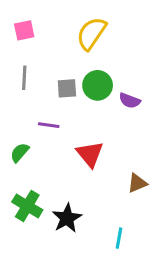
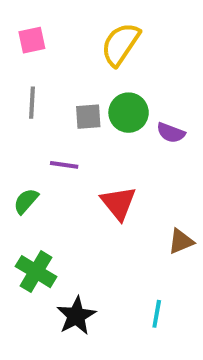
black star: (67, 218) -> (76, 316), moved

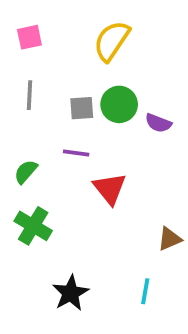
purple line: (64, 165) -> (76, 153), moved
green semicircle: (26, 201) -> (26, 172), moved
brown triangle: (181, 241) -> (170, 239), moved
green cross: (36, 272) -> (33, 226), moved

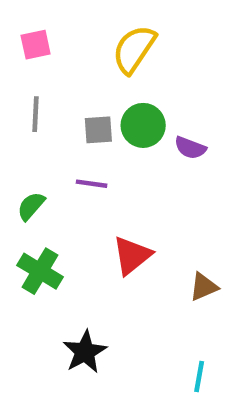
red triangle: (110, 188) -> (132, 255), moved, turned 30
cyan line: (145, 291) -> (199, 376), moved

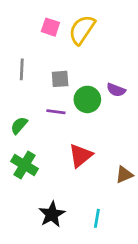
pink square: (36, 45) -> (50, 27), moved, turned 30
green circle: (143, 125) -> (87, 99), moved
cyan line: (199, 376) -> (97, 218), moved

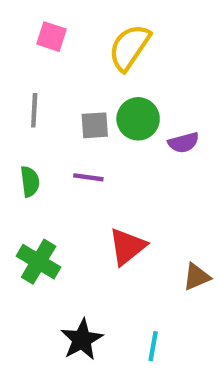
pink square: (50, 27) -> (52, 37), moved
purple semicircle: (116, 90) -> (184, 143), turned -36
green circle: (87, 99) -> (138, 119), moved
green semicircle: (19, 125) -> (30, 182), moved, turned 132

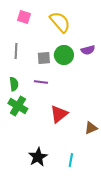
yellow semicircle: (129, 47) -> (60, 22), turned 105
purple semicircle: (184, 143) -> (88, 50), moved
green cross: (39, 262) -> (18, 106), moved

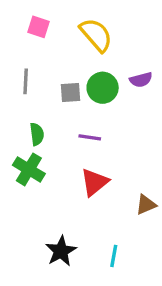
purple line: (41, 82) -> (90, 137), moved
green semicircle: (14, 84) -> (37, 134), moved

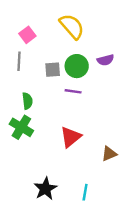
pink square: (38, 27) -> (27, 35), moved, turned 35
purple line: (90, 137) -> (73, 91), moved

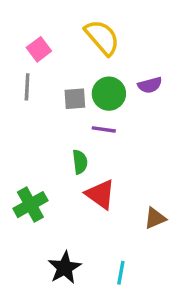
green semicircle: (27, 101) -> (80, 162), moved
green cross: (21, 127) -> (30, 205), moved, turned 30
red triangle: (71, 137) -> (100, 194), turned -45

